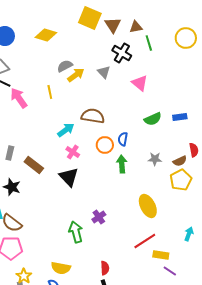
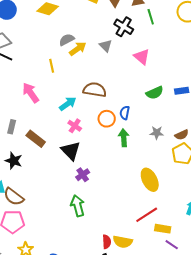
pink arrow: (19, 98) -> (31, 93), moved
purple cross: (99, 217) -> (83, 175), moved
yellow semicircle: (61, 268) -> (123, 242), moved

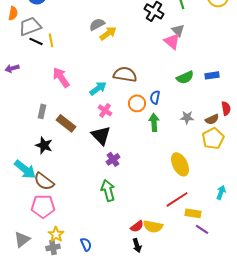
gray triangle: (106, 46) -> (178, 30), moved
yellow line: (52, 66) -> (51, 40), moved
red semicircle: (107, 242) -> (137, 226), turned 56

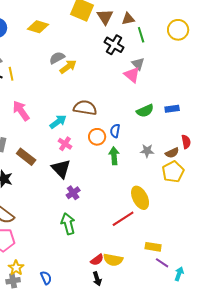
cyan arrow: (221, 192) -> (179, 274), moved
red line: (177, 199) -> (123, 219), moved

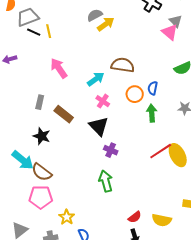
purple cross: (73, 193) -> (111, 150), turned -32
red line: (123, 219) -> (161, 151), moved
yellow semicircle: (113, 260) -> (162, 220), moved
yellow star: (16, 268) -> (67, 217), moved

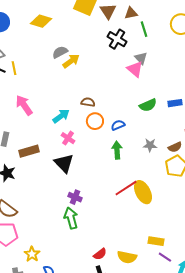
brown semicircle: (123, 65) -> (88, 102), size x0.6
blue semicircle: (153, 88) -> (118, 125), turned 56
orange circle: (135, 94) -> (95, 121), moved
brown rectangle: (64, 114) -> (29, 151), turned -54
purple cross: (111, 150) -> (75, 197), moved

